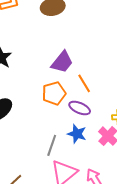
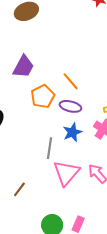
purple trapezoid: (62, 62) -> (23, 67), moved
blue star: (77, 134) -> (72, 132), turned -30

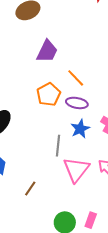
purple trapezoid: (23, 67) -> (47, 51), moved

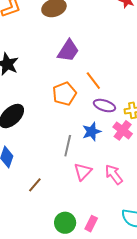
purple ellipse: (77, 103) -> (104, 106), moved
pink triangle: (76, 170) -> (83, 172), size x0.7

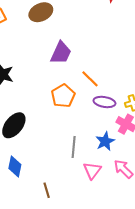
blue star: (92, 132) -> (105, 141), moved
brown line: (35, 185) -> (47, 190), turned -49

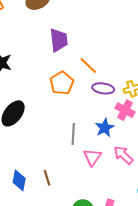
purple trapezoid: (61, 53) -> (59, 40), turned -30
blue diamond: (15, 167) -> (19, 180), moved

